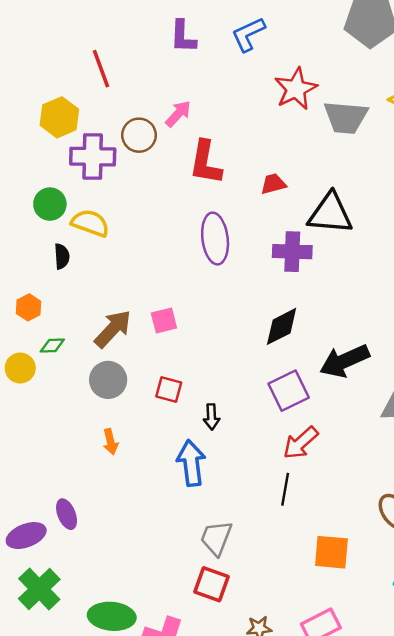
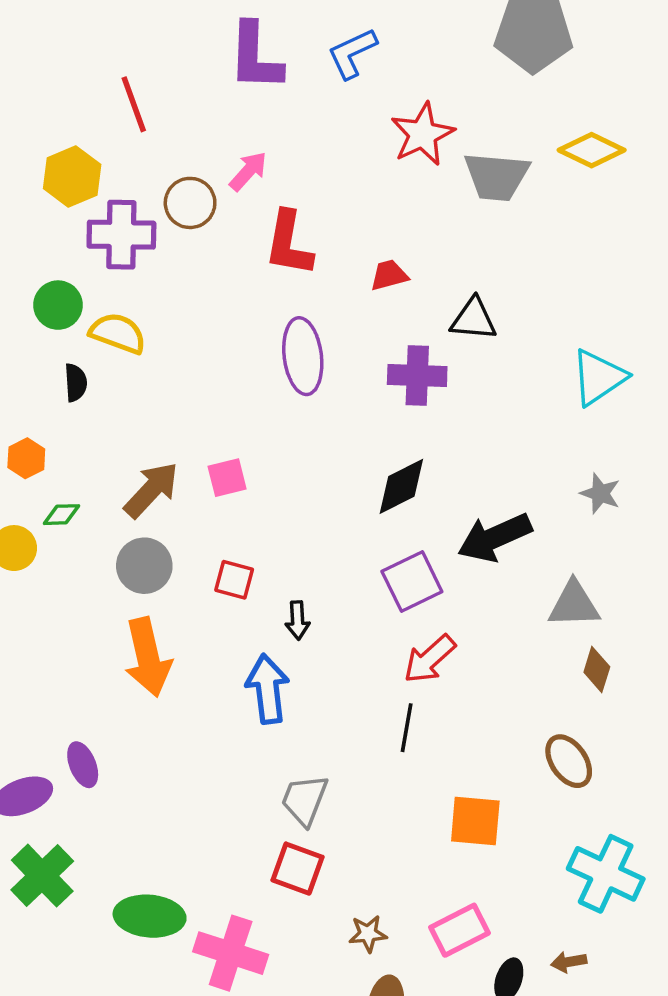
purple L-shape: (183, 37) -> (255, 57), size x1.4
black triangle: (330, 214) -> (474, 319), size x0.7
orange arrow: (110, 442) -> (148, 657), size x2.0

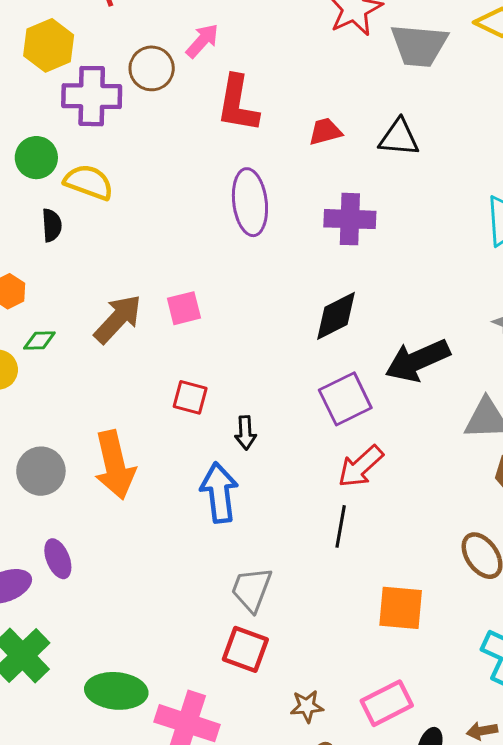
black triangle: (474, 319) -> (399, 138), moved
gray circle: (144, 566) -> (41, 471), moved

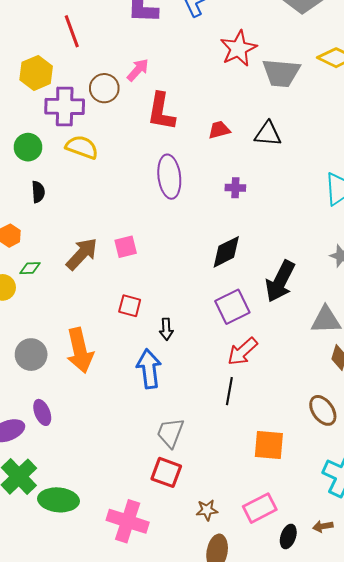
yellow semicircle: (89, 182) -> (82, 147), moved
purple cross: (350, 219) -> (235, 188), size x0.6
black arrow: (418, 360) -> (280, 281), turned -39
green ellipse: (116, 691) -> (58, 500), moved

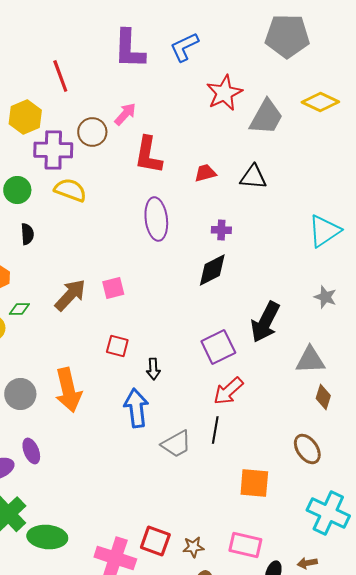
gray trapezoid: (281, 73) -> (266, 117), turned -66
black diamond: (226, 252) -> (212, 270), moved
gray trapezoid: (170, 433) -> (176, 444), moved, turned -140
red square: (166, 472) -> (155, 541), moved
pink rectangle: (260, 508) -> (245, 545), turned 40

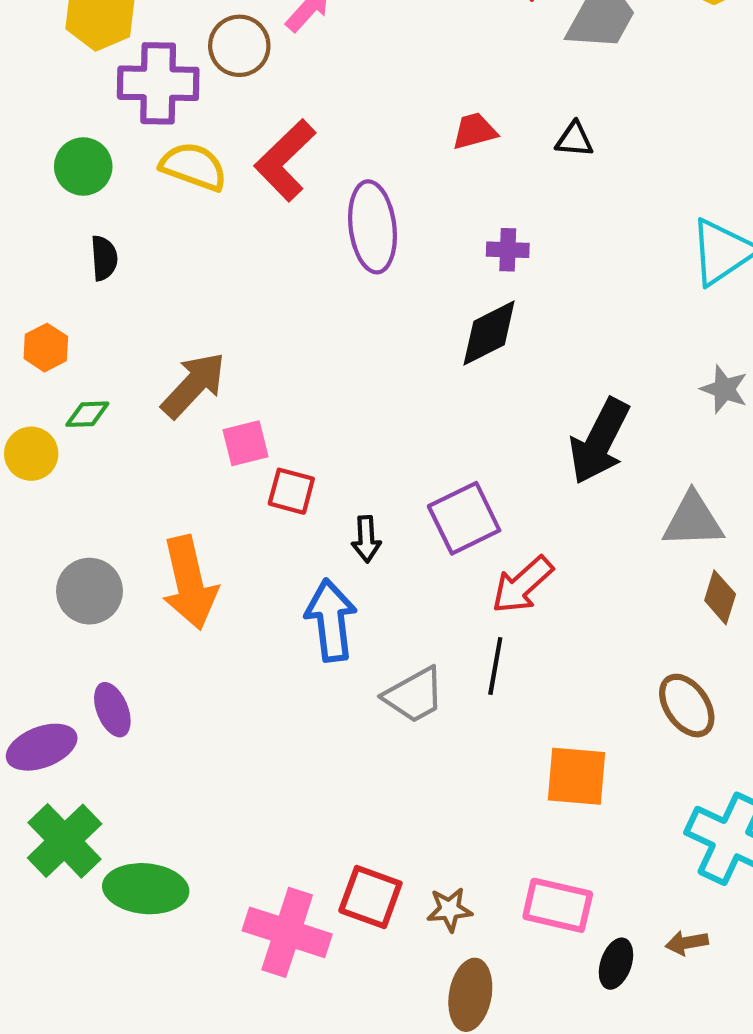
red L-shape: (148, 155) -> (285, 160), moved, turned 36
black triangle: (253, 177) -> (574, 139), size x0.7
pink square: (113, 288) -> (246, 443), moved
purple square: (218, 347) -> (464, 518), moved

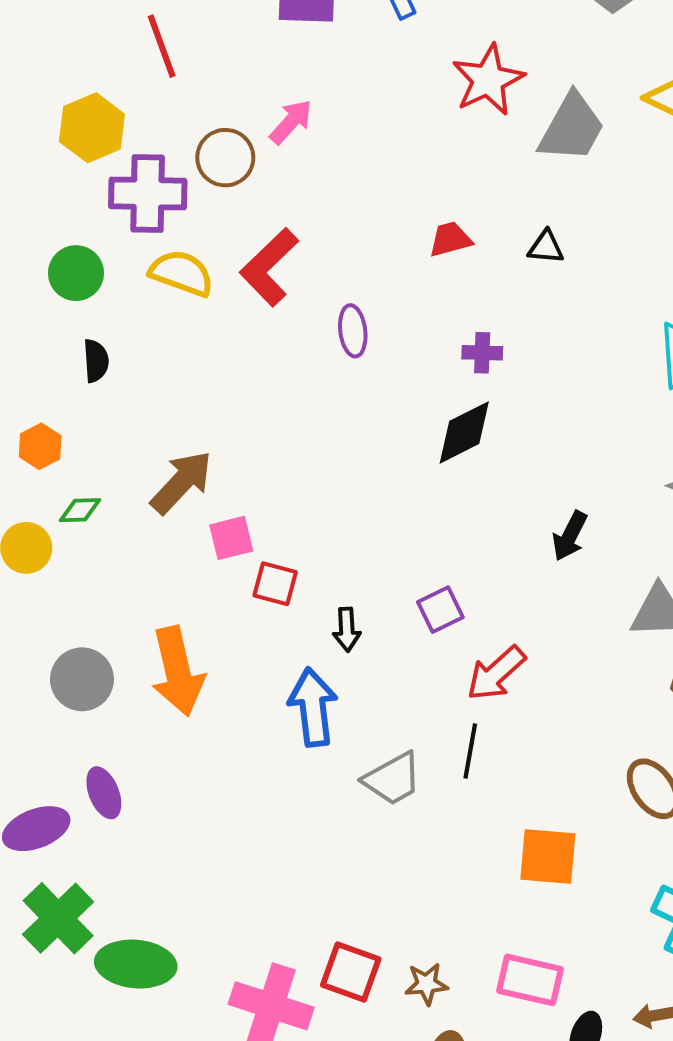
purple ellipse: (373, 227) -> (353, 331), size x0.6
black arrow: (599, 441) -> (570, 536), size x0.6
purple square: (464, 518) -> (440, 610), size x0.7

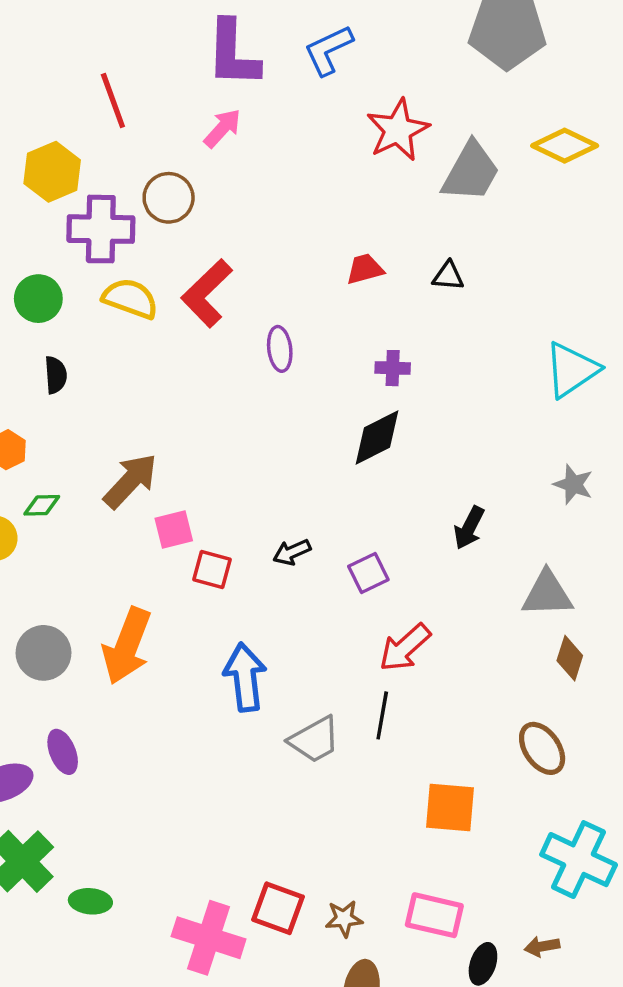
pink arrow: (291, 122) -> (222, 128), moved
purple square: (440, 610) -> (368, 573), moved
black arrow: (347, 630) -> (292, 552), moved, turned 69
orange arrow: (178, 671) -> (127, 646), turned 34
green ellipse: (136, 964) -> (90, 901), size x0.6

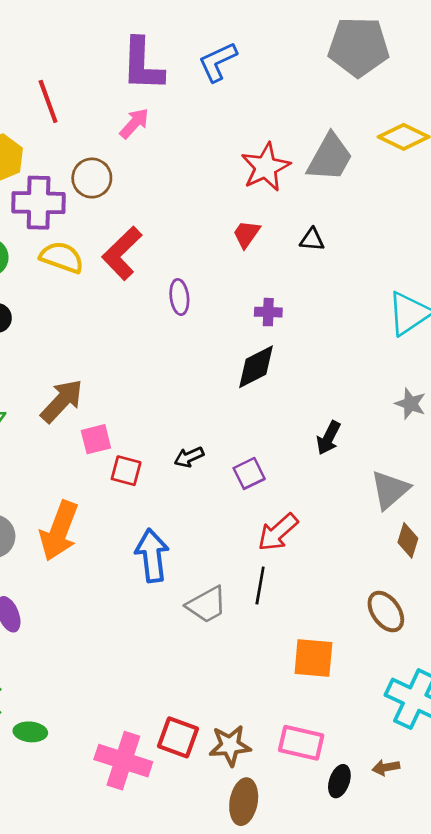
red star: (398, 130) -> (266, 167), moved
red trapezoid: (365, 269) -> (246, 234), turned -40
gray triangle: (547, 594) -> (390, 490), turned -39
brown star: (344, 919) -> (230, 746), size x1.4

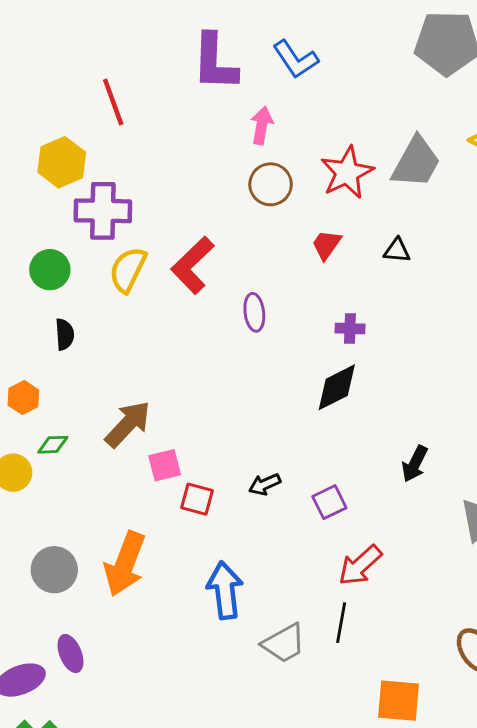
blue L-shape: (218, 62) -> (296, 59), turned -99
pink arrow: (134, 123) -> (262, 125), moved, turned -32
brown circle: (92, 178) -> (271, 184), moved
yellow semicircle: (62, 257) -> (128, 270), turned -84

